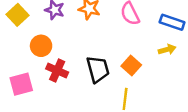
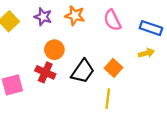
orange circle: (41, 46) -> (54, 50), moved
black trapezoid: (98, 69) -> (83, 71), turned 50

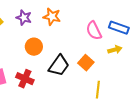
pink semicircle: (112, 20) -> (94, 31), moved
red cross: (45, 72) -> (25, 79), moved
yellow line: (108, 99) -> (98, 90), moved

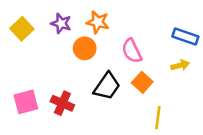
pink semicircle: (94, 31) -> (132, 51), moved
orange circle: (34, 47) -> (85, 48), moved

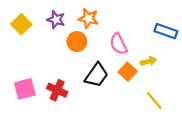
yellow arrow: (180, 65) -> (149, 61), moved
yellow line: (158, 118) -> (154, 101), moved, turned -48

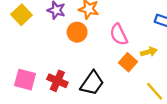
black trapezoid: (96, 75) -> (92, 83), moved
pink square: (25, 89) -> (25, 80), turned 30

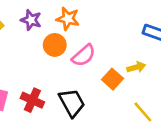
pink semicircle: (119, 34) -> (84, 55), moved, turned -105
black trapezoid: (92, 83) -> (72, 103), turned -64

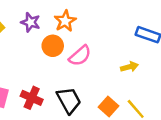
orange star: (68, 19) -> (65, 21), turned 30
orange square: (113, 79) -> (108, 106), moved

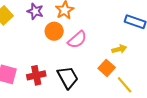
red cross: (32, 98) -> (36, 75), turned -36
orange square: (108, 106) -> (107, 68), moved

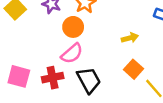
pink semicircle: (77, 40) -> (72, 53), moved
yellow arrow: (119, 49) -> (130, 38), moved

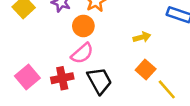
pink square: (19, 76) -> (27, 77), turned 35

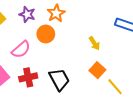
yellow arrow: (142, 37) -> (94, 43), turned 72
pink semicircle: (82, 53) -> (21, 49), moved

